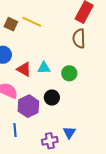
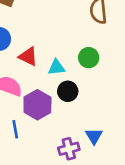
cyan triangle: (44, 68) -> (56, 67), moved
blue line: (15, 130) -> (15, 129), moved

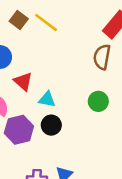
green circle: (89, 58) -> (98, 101), moved

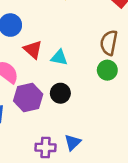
brown semicircle: (102, 57) -> (109, 43), moved
cyan triangle: (47, 99) -> (59, 58), moved

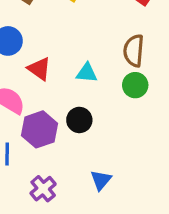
cyan triangle: (59, 58) -> (87, 73), moved
purple cross: (45, 147) -> (43, 189), moved, turned -36

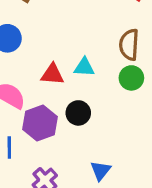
red triangle: (39, 69) -> (52, 74), moved, turned -30

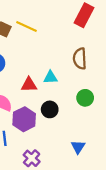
green circle: (131, 78) -> (85, 98), moved
blue triangle: (100, 170) -> (78, 147), moved

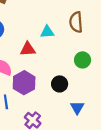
cyan triangle: (50, 77) -> (47, 32), moved
black circle: (50, 109) -> (60, 84), moved

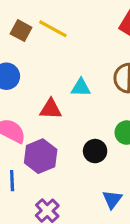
black circle: (60, 84) -> (95, 151), moved

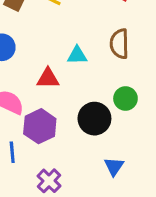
black circle: (95, 151) -> (94, 119), size x1.4

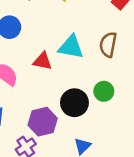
cyan triangle: (77, 55) -> (71, 47), size x1.5
purple hexagon: (40, 126) -> (43, 122), moved

